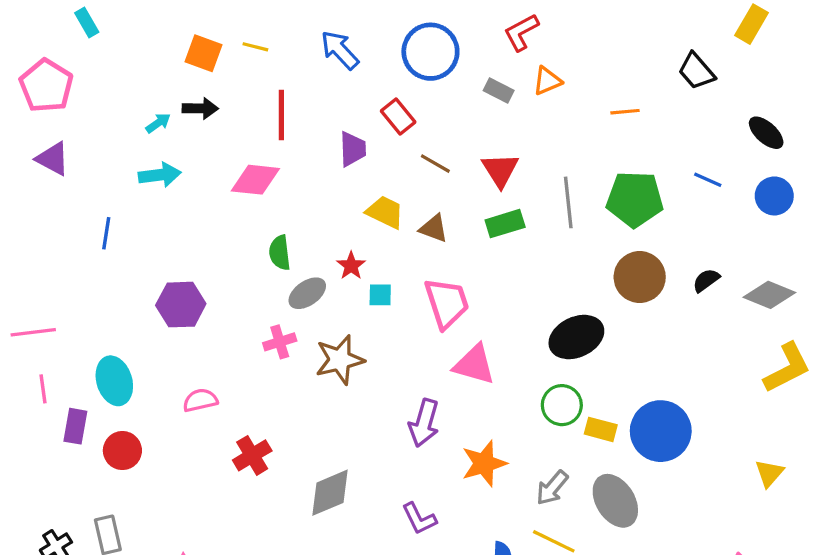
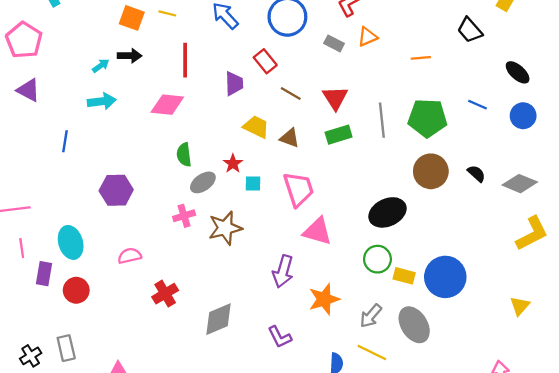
black semicircle: (706, 280) -> (476, 174), turned 78

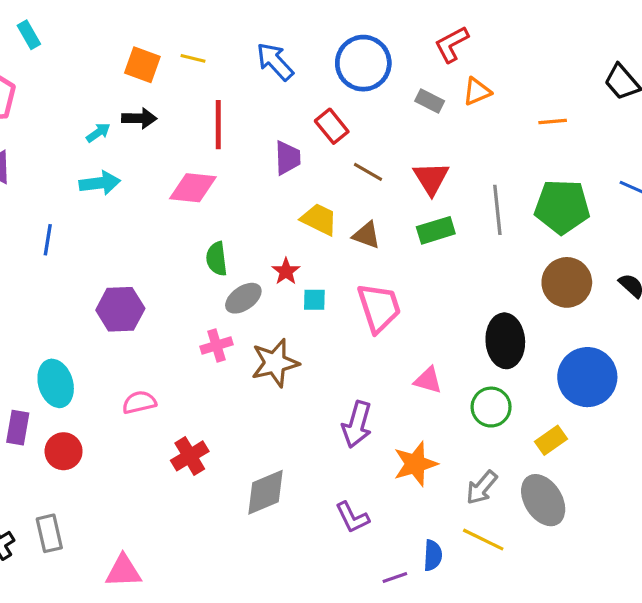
black ellipse: (387, 212) -> (505, 341), turned -69
pink triangle: (317, 231) -> (428, 380), moved, size x0.7
yellow rectangle: (404, 276) -> (551, 440), moved, turned -50
blue circle: (445, 277) -> (587, 377), moved

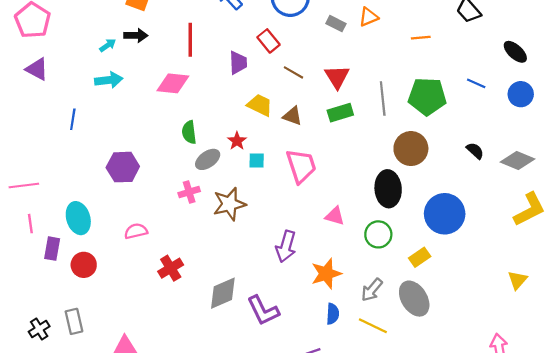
brown circle: (567, 282) -> (411, 149), moved
purple L-shape: (352, 517) -> (263, 311), moved, size x1.4
blue semicircle: (433, 555) -> (333, 314), moved

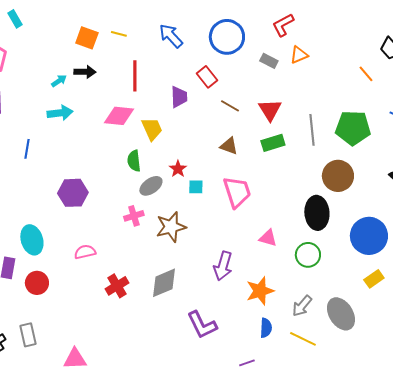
orange line: (421, 38) -> (366, 74), moved, turned 54
yellow trapezoid: (260, 105) -> (152, 129), moved, turned 40
yellow rectangle: (420, 257) -> (374, 279), moved
gray diamond: (223, 293) -> (164, 283), moved

